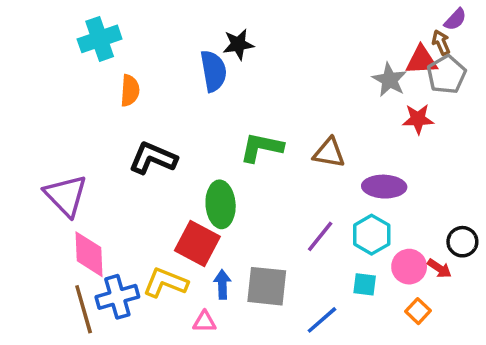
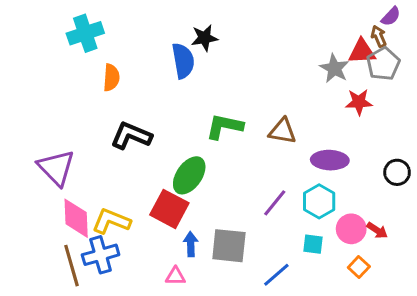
green ellipse: (221, 204) -> (189, 175), turned 39
black circle: (462, 242) -> (397, 172), moved
yellow L-shape: (165, 283) -> (111, 221), moved

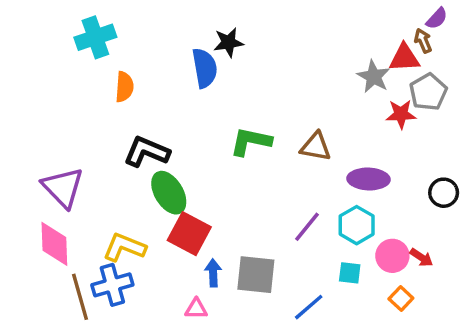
gray pentagon: (383, 64) -> (428, 92), moved
green ellipse: (189, 175) -> (169, 193), moved, turned -66
pink diamond: (76, 218) -> (54, 244), moved

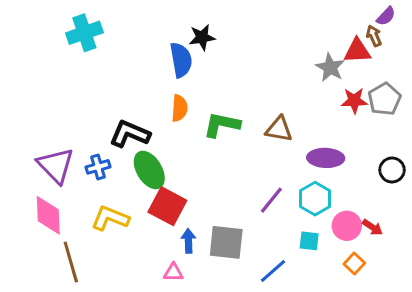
orange semicircle: (124, 87) -> (179, 108), moved
gray pentagon: (428, 92) -> (384, 99), moved
blue cross: (112, 285) -> (98, 167), moved, size x0.7

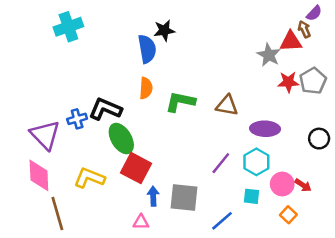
blue cross: (98, 167) -> (77, 119), moved

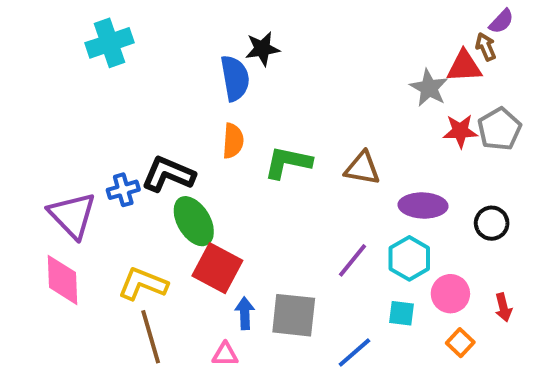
black circle: (319, 139) -> (492, 223), moved
red arrow: (303, 185) -> (503, 307), moved, turned 42
brown line: (57, 213) -> (151, 337), moved

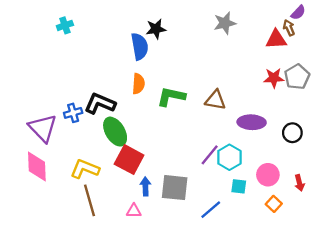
cyan cross: (110, 43) -> (65, 25), size x0.6
gray star: (429, 88) -> (225, 23), moved, turned 30
cyan hexagon: (409, 258) -> (229, 157), moved

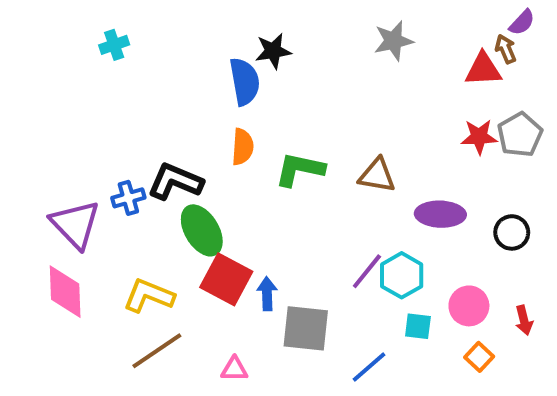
blue arrow: (145, 186) -> (267, 294), moved
brown line: (89, 200) -> (157, 351), turned 72

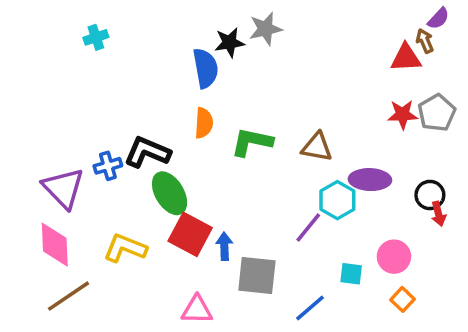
gray star: (393, 41) -> (265, 29), moved
cyan hexagon: (402, 275) -> (337, 200), moved
red arrow: (524, 320) -> (438, 214), moved
brown line: (157, 351) -> (68, 296), moved
pink triangle: (234, 369) -> (197, 310), size x1.4

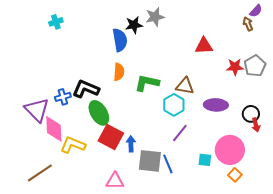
red triangle: (406, 58) -> (204, 46), moved
cyan hexagon: (337, 200) -> (174, 105), moved
pink diamond: (55, 245) -> (54, 129), moved
pink circle: (394, 257) -> (230, 150), size x1.5
blue line: (310, 308) -> (168, 164), moved, turned -72

